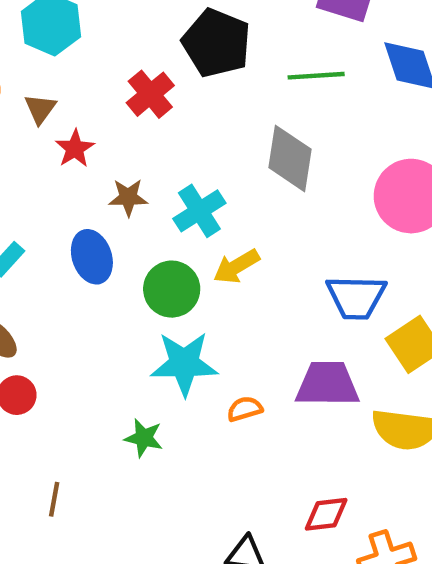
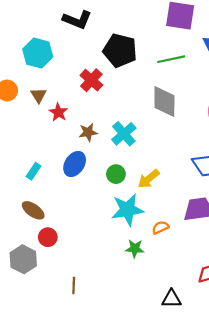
blue ellipse: (92, 257) -> (75, 164), turned 60
yellow arrow: (236, 266) -> (149, 179), moved
green circle: (172, 289) -> (116, 174), size x0.7
green star: (144, 438) -> (135, 249), moved

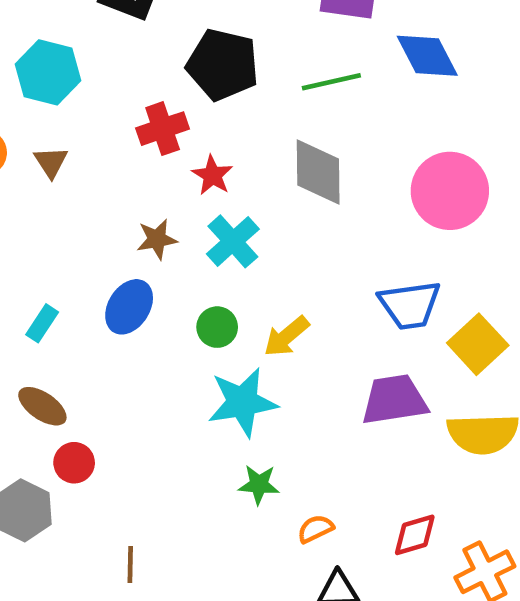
red cross: (91, 80) -> (163, 129), turned 30
red star: (58, 112) -> (212, 175), moved
orange semicircle: (160, 227) -> (316, 529), moved

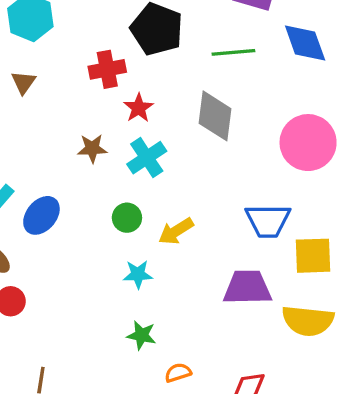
blue ellipse: (129, 307) -> (41, 215), moved
yellow square: (478, 344) -> (313, 256), turned 33
cyan star: (243, 402) -> (138, 274), size x0.6

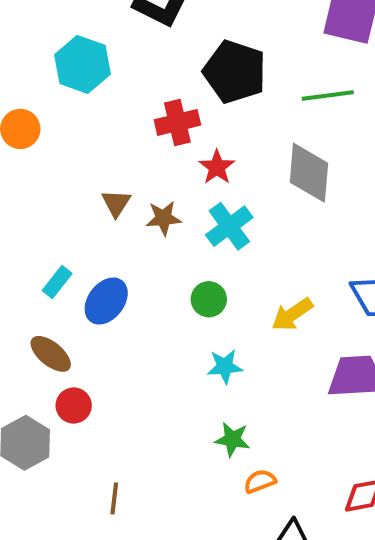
brown triangle: (23, 82) -> (116, 203), moved
yellow arrow: (176, 231) -> (292, 314), moved
orange semicircle: (178, 373) -> (260, 481), moved

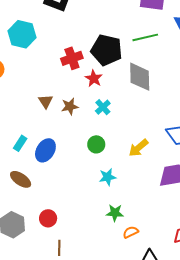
black pentagon: (235, 72) -> (107, 50), moved
cyan cross: (229, 226) -> (103, 107), size x0.7
red circle: (74, 406) -> (48, 218), moved

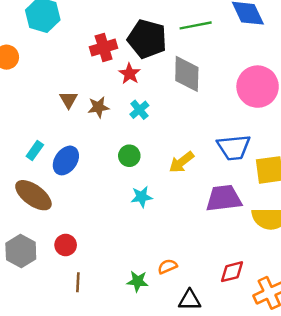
brown ellipse: (21, 179) -> (33, 195), size x1.4
green star: (115, 213) -> (138, 281), moved

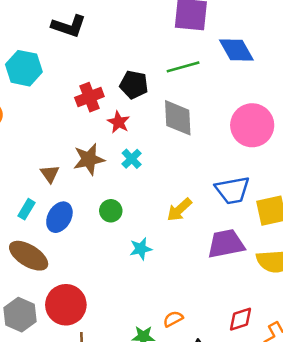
black pentagon: (147, 39) -> (134, 85), size x0.7
brown triangle: (69, 100) -> (50, 174), moved
brown star: (98, 107) -> (89, 159), size x1.4
green circle: (129, 156) -> (111, 211), moved
red circle: (66, 245) -> (66, 305), size x1.8

